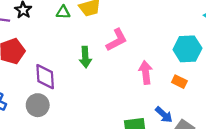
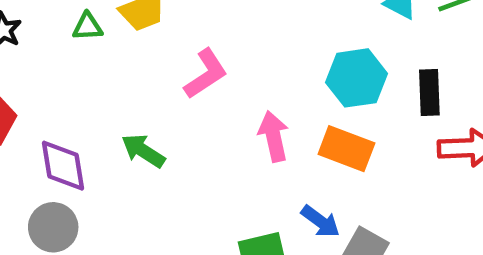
green arrow: (85, 57) -> (143, 151), moved, turned 132
orange rectangle: (179, 82) -> (346, 149), size x1.6

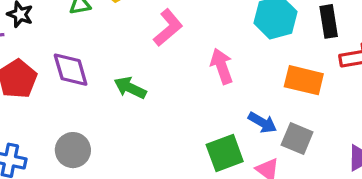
orange rectangle: (346, 149) -> (304, 80), moved
purple diamond: (63, 166) -> (71, 70), moved

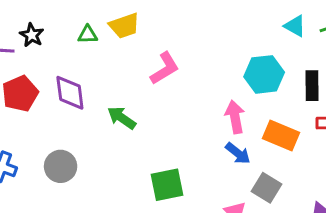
pink arrow: (222, 66) -> (235, 117), moved
blue arrow: (262, 123) -> (238, 153), moved
green square: (225, 153) -> (167, 185), moved

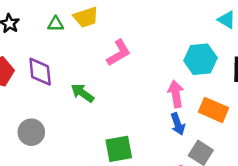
blue arrow: (238, 153) -> (178, 124), turned 30

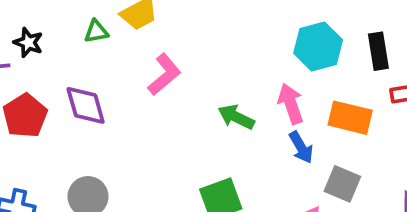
pink L-shape: (119, 53) -> (164, 74), moved
green arrow: (82, 93) -> (236, 117), moved

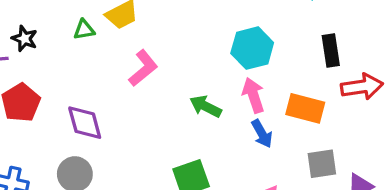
cyan hexagon: (318, 47) -> (252, 48), moved
purple diamond: (86, 105) -> (85, 123), moved
gray square: (342, 184) -> (322, 164), moved, turned -32

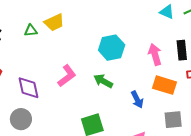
cyan hexagon: (252, 48) -> (112, 48), moved
pink L-shape: (143, 68) -> (67, 76), moved
pink arrow: (253, 95) -> (155, 54), moved

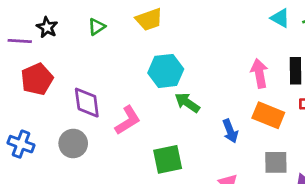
yellow trapezoid: (54, 22) -> (149, 19), moved
green triangle: (31, 31) -> (97, 27), turned -32
cyan hexagon: (112, 48) -> (166, 71), moved
pink L-shape: (67, 76) -> (128, 120), moved

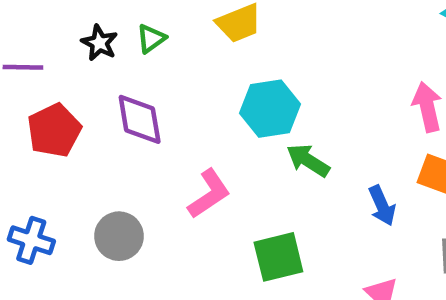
black star: (47, 27) -> (99, 43), moved
purple diamond: (87, 103) -> (140, 119), moved

